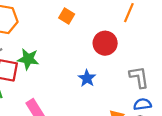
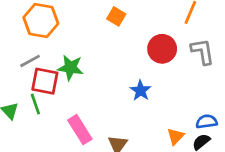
gray L-shape: (139, 77) -> (203, 51), moved

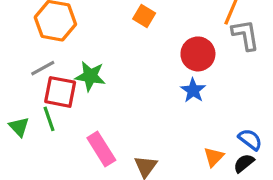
gray L-shape: (203, 51) -> (245, 35), moved
blue star: (141, 91) -> (193, 90), moved
blue semicircle: (207, 122) -> (250, 139), turned 45

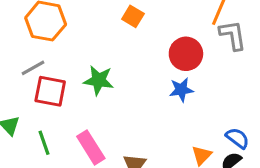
green star: (90, 76) -> (99, 80), moved
blue star: (193, 90) -> (181, 90), turned 30
green line: (49, 119) -> (44, 143), moved

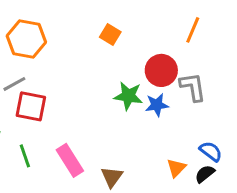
gray L-shape: (233, 35) -> (193, 87), moved
green star: (99, 80) -> (128, 96), moved

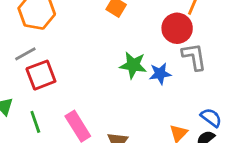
red circle: (161, 70) -> (177, 28), moved
red square: (31, 106) -> (41, 75), turned -32

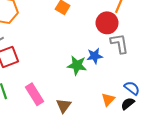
green star: (133, 65) -> (77, 65), moved

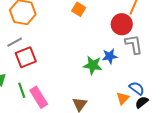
blue semicircle: (132, 88) -> (137, 88), moved
pink rectangle: (35, 94) -> (39, 97), moved

